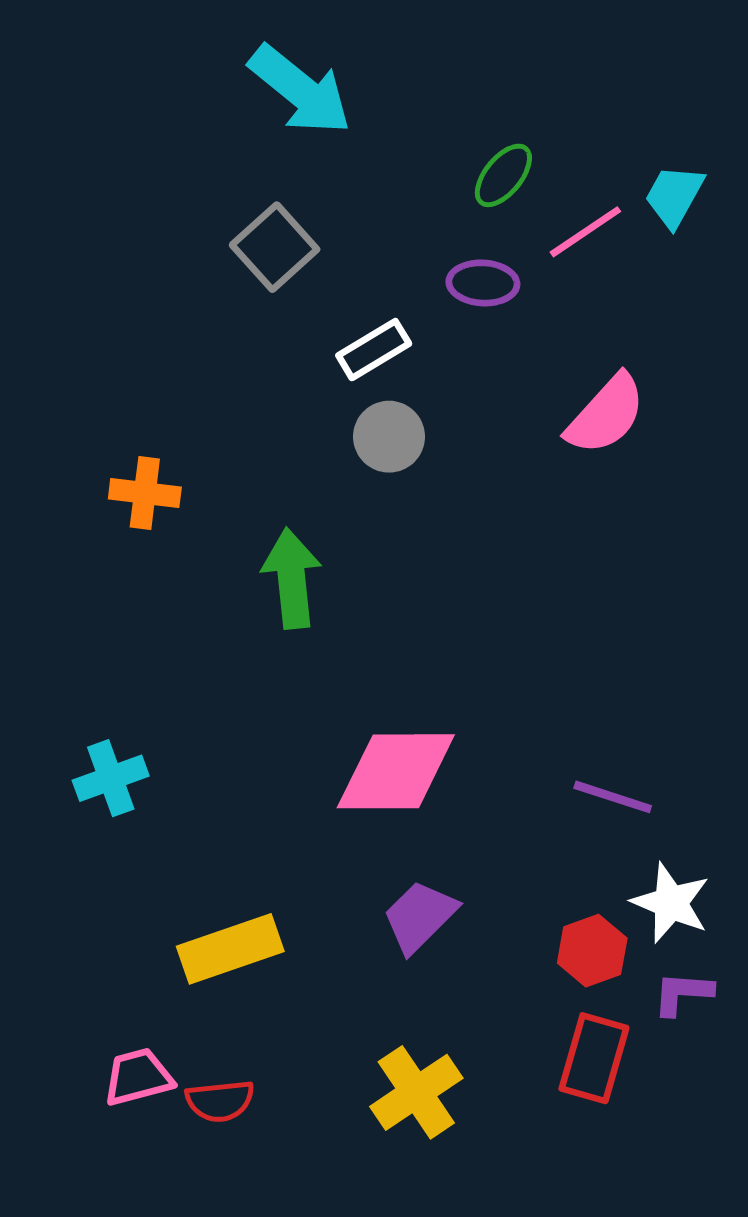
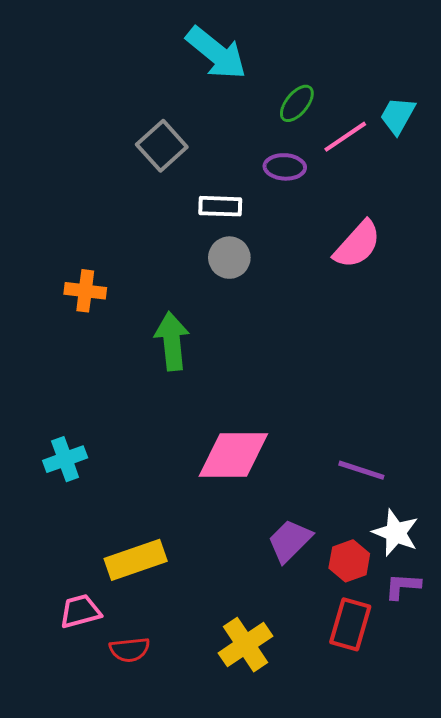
cyan arrow: (300, 90) -> (216, 53), moved
white rectangle: (374, 350) -> (220, 206), turned 33
purple trapezoid: (420, 916) -> (290, 541), moved
pink trapezoid: (138, 1077) -> (80, 611), moved

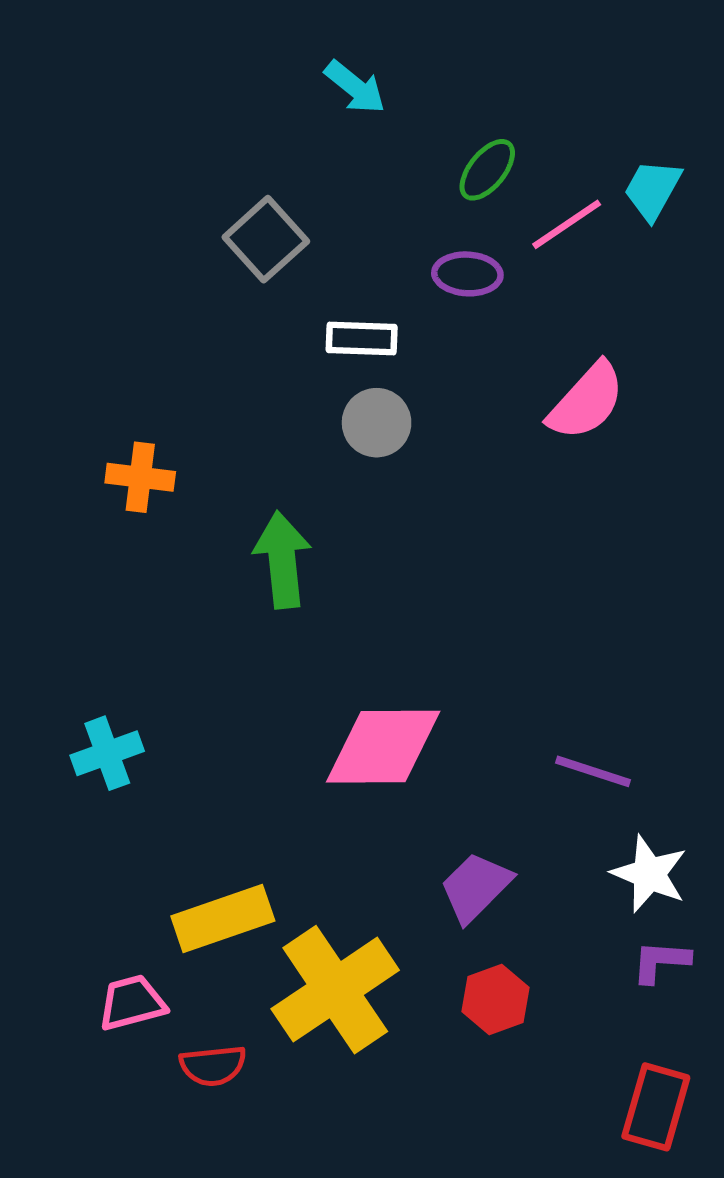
cyan arrow: (216, 53) -> (355, 87), size x0.6
red hexagon: (349, 561) -> (496, 999), moved
red rectangle: (350, 624) -> (656, 1107), moved
yellow cross: (245, 645) -> (335, 990), moved, size x1.4

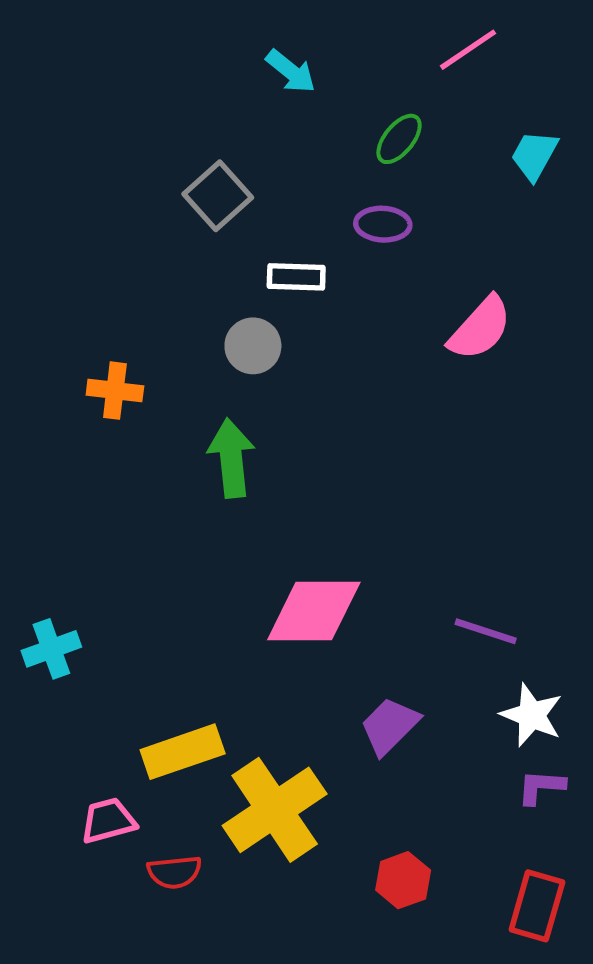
pink line: (567, 224) -> (468, 50), moved
gray circle: (377, 423) -> (253, 346), moved
cyan cross: (107, 753) -> (51, 649), moved
red hexagon: (496, 999) -> (403, 880), moved

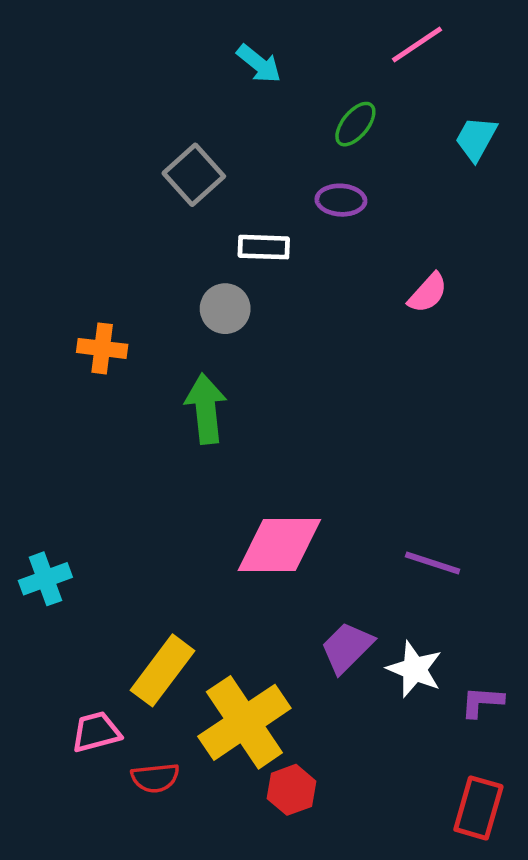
pink semicircle: (480, 328) -> (428, 293), size x0.7
white star: (532, 715) -> (415, 669), moved
yellow rectangle: (183, 752) -> (162, 670), turned -34
red hexagon: (403, 880) -> (291, 790), moved

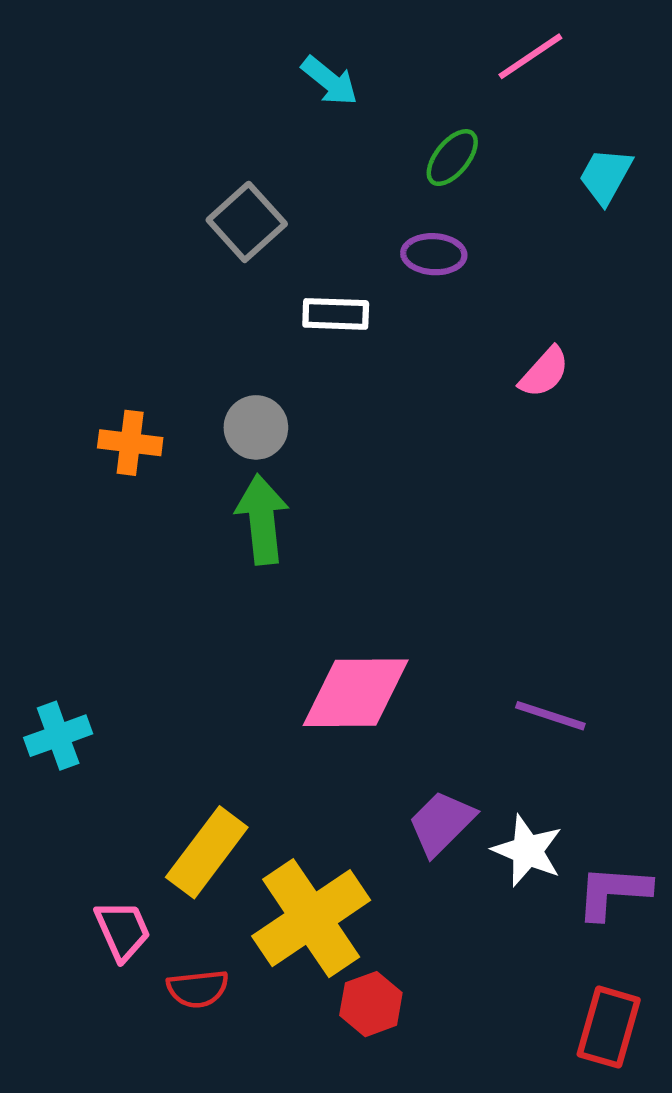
gray circle: (225, 309) -> (256, 427), moved
purple L-shape: (482, 702) -> (613, 892), size x1.4
pink trapezoid: (96, 732) -> (123, 930), turned 81

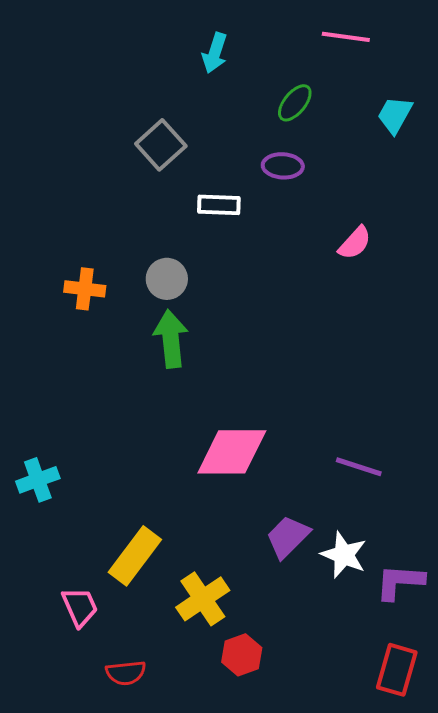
pink line: (530, 56) -> (346, 37), turned 42
cyan arrow: (330, 81) -> (215, 53), turned 69
yellow cross: (311, 918) -> (203, 599), size x0.7
red semicircle: (198, 989) -> (126, 673), moved

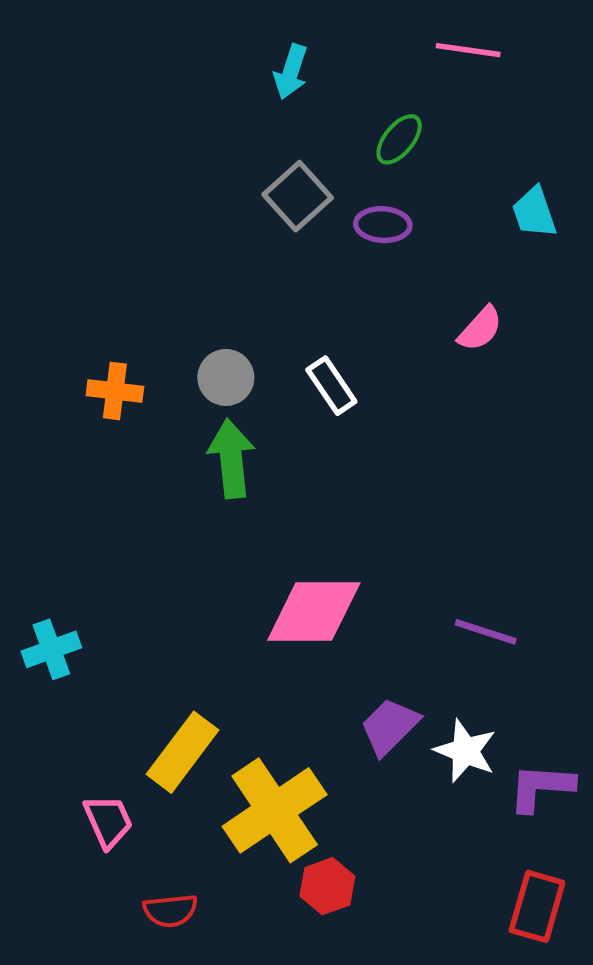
cyan trapezoid: (395, 115) -> (534, 212), moved, turned -48
gray square: (161, 145) -> (298, 196), moved
white rectangle: (219, 205) -> (331, 386), moved, turned 54
yellow cross: (203, 599) -> (275, 810), size x1.4

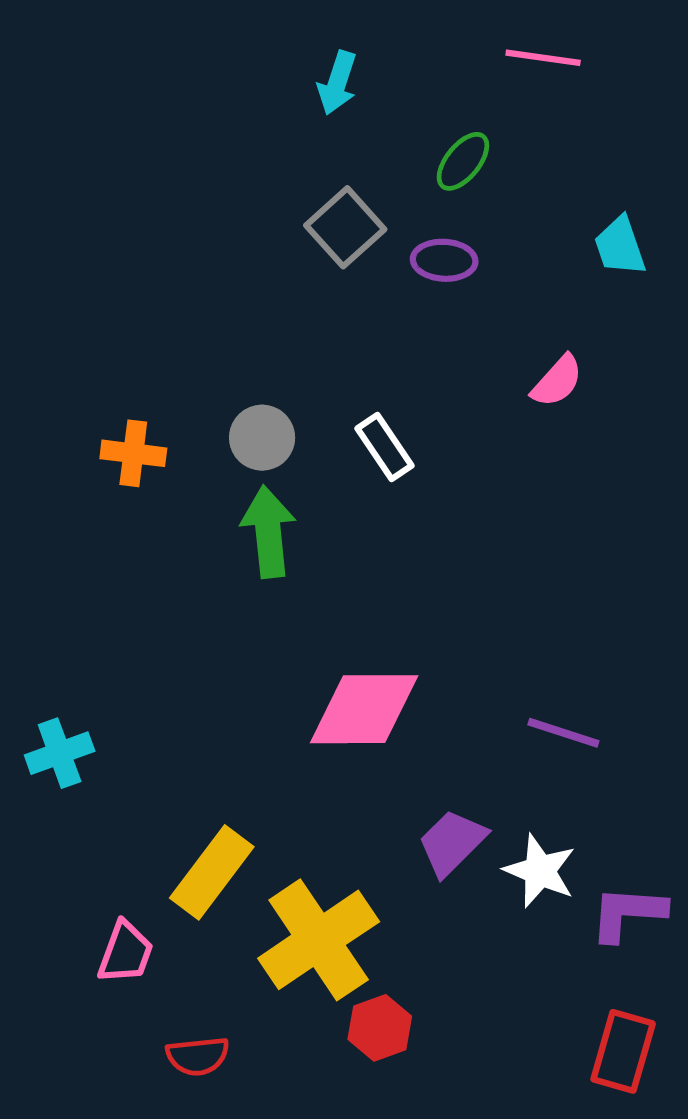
pink trapezoid: (108, 821) -> (125, 952), turned 44

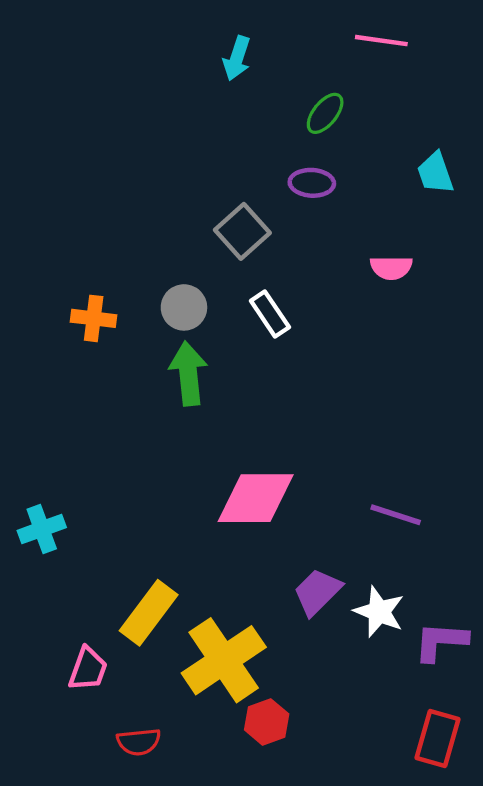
gray square: (345, 227) -> (242, 231), moved
pink semicircle: (557, 381) -> (391, 268), turned 48

